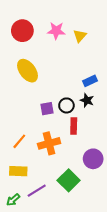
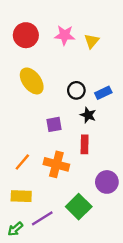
black star: (87, 100) -> (88, 115), moved
black circle: (66, 105) -> (76, 90), moved
orange cross: (49, 143) -> (56, 164), turned 30

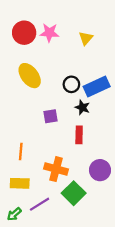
pink star: (65, 35) -> (49, 33), moved
blue rectangle: (103, 93) -> (97, 87), size x1.6
orange line: (22, 162) -> (21, 151), turned -35
orange cross: (56, 164) -> (56, 169), moved

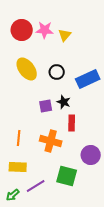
yellow triangle: (86, 38) -> (65, 35), moved
black circle: (71, 84) -> (57, 72), moved
black star: (82, 107) -> (64, 102), moved
orange cross: (56, 169) -> (51, 141), moved
green square: (74, 193) -> (67, 176), turned -30

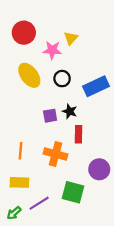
pink star: (45, 30) -> (52, 50), moved

